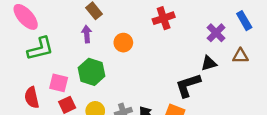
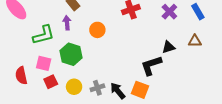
purple cross: (216, 33) -> (169, 12), moved
green L-shape: (40, 49) -> (44, 35), moved

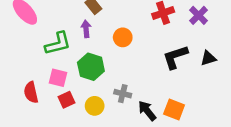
purple cross: (169, 12) -> (199, 15), moved
black L-shape: (151, 65) -> (175, 57), moved
gray cross: (97, 88) -> (123, 94), moved, turned 32

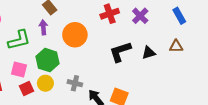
orange circle: (123, 37) -> (75, 35), size x1.5
yellow circle: (95, 106) -> (45, 83), moved

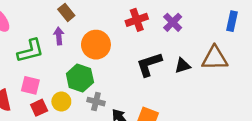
blue rectangle: (179, 16) -> (232, 21), moved, turned 42
brown triangle: (176, 46) -> (215, 58), size x1.6
green hexagon: (48, 60) -> (80, 78), moved

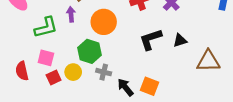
brown triangle: (215, 58) -> (208, 61), moved

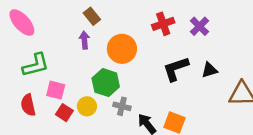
green L-shape: (46, 27) -> (36, 65), moved
red square: (54, 77) -> (64, 113), turned -32

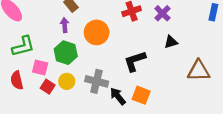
black L-shape: (176, 69) -> (135, 61), moved
black triangle: (209, 70) -> (171, 42), moved
green hexagon: (106, 83) -> (66, 53), moved
gray cross: (122, 106) -> (97, 81), size x1.5

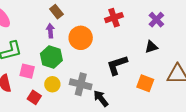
purple cross: (162, 13) -> (156, 20), moved
red square: (48, 87) -> (34, 97), moved
orange square: (141, 95) -> (145, 83), moved

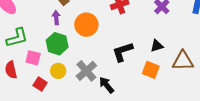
black triangle: (151, 47) -> (157, 46), moved
gray cross: (81, 84) -> (86, 71), turned 35

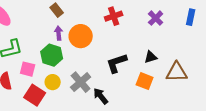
purple arrow: (56, 18) -> (59, 33), moved
red square: (40, 84) -> (35, 95), size x1.5

